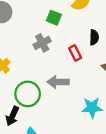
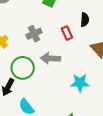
gray cross: (42, 43) -> (34, 34), moved

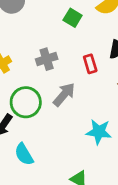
gray arrow: (50, 58) -> (64, 94), turned 120

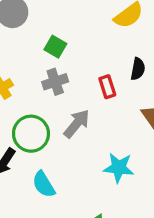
green square: (73, 18) -> (55, 47), moved
cyan semicircle: (24, 154) -> (44, 184), moved

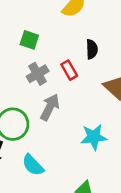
green square: (55, 47) -> (29, 40), moved
gray cross: (55, 82) -> (38, 74), moved

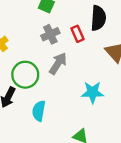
black semicircle: (92, 49) -> (98, 18), size x1.5
cyan semicircle: (33, 165) -> (39, 111), turned 48

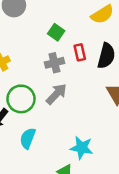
red rectangle: (77, 34) -> (80, 52), moved
cyan star: (93, 92) -> (82, 148), moved

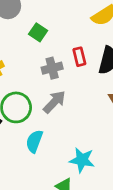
green square: (56, 32) -> (38, 32), moved
cyan semicircle: (28, 138) -> (34, 141), moved

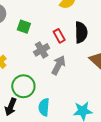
gray arrow: (54, 102) -> (58, 65), moved

